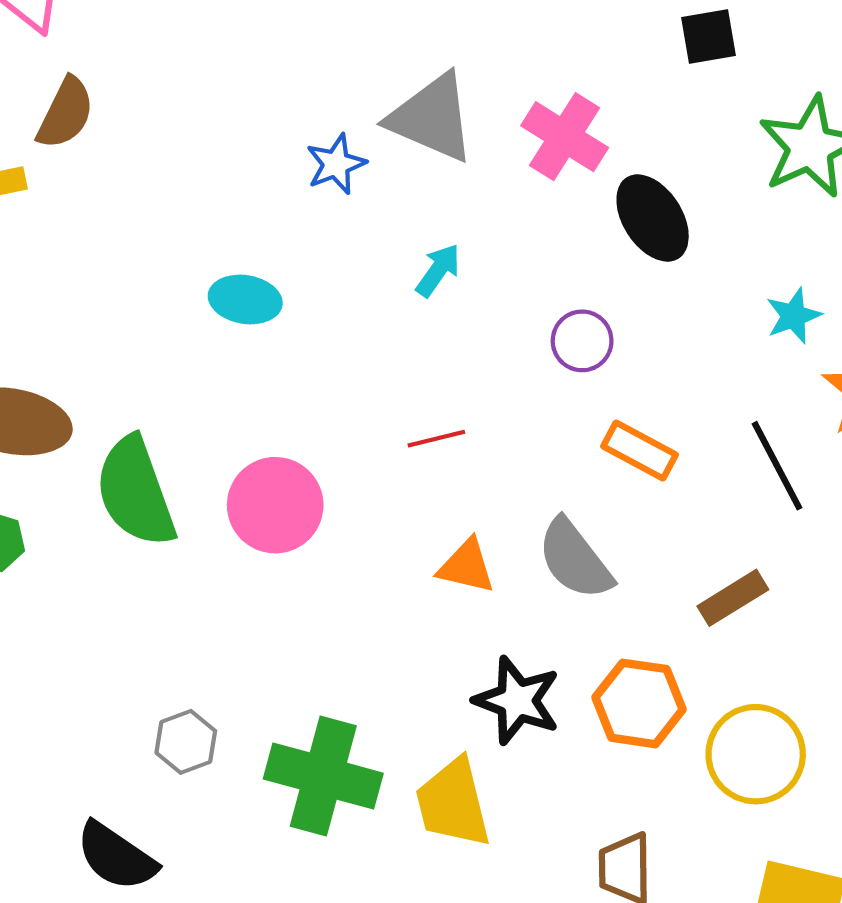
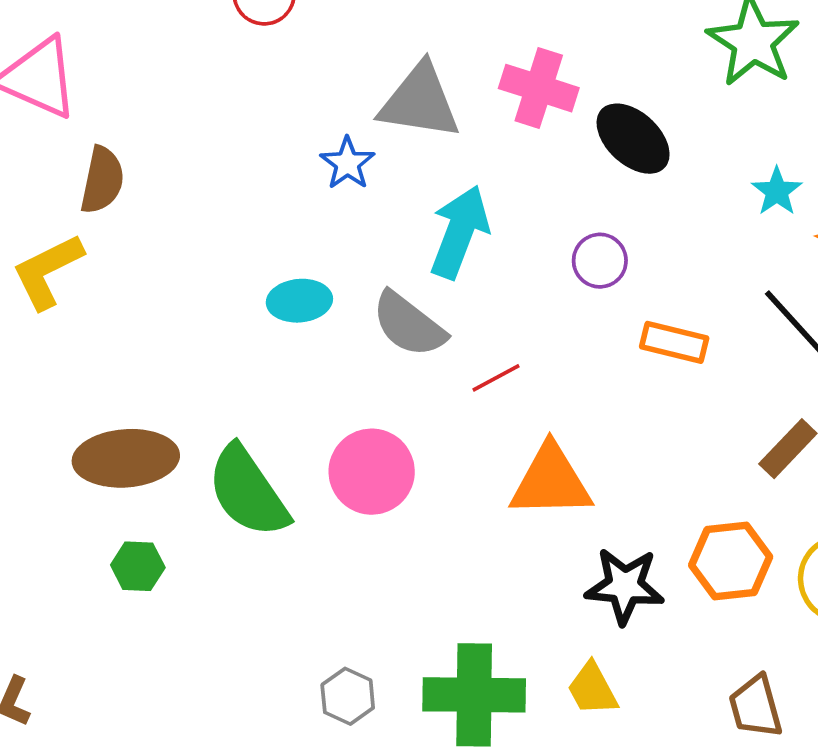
cyan arrow: (438, 270) -> (460, 232), size x1.8
gray semicircle: (575, 559) -> (409, 324), moved
orange triangle: (467, 566) -> (551, 481), size x1.6
yellow trapezoid: (453, 803) -> (592, 689), size x0.7

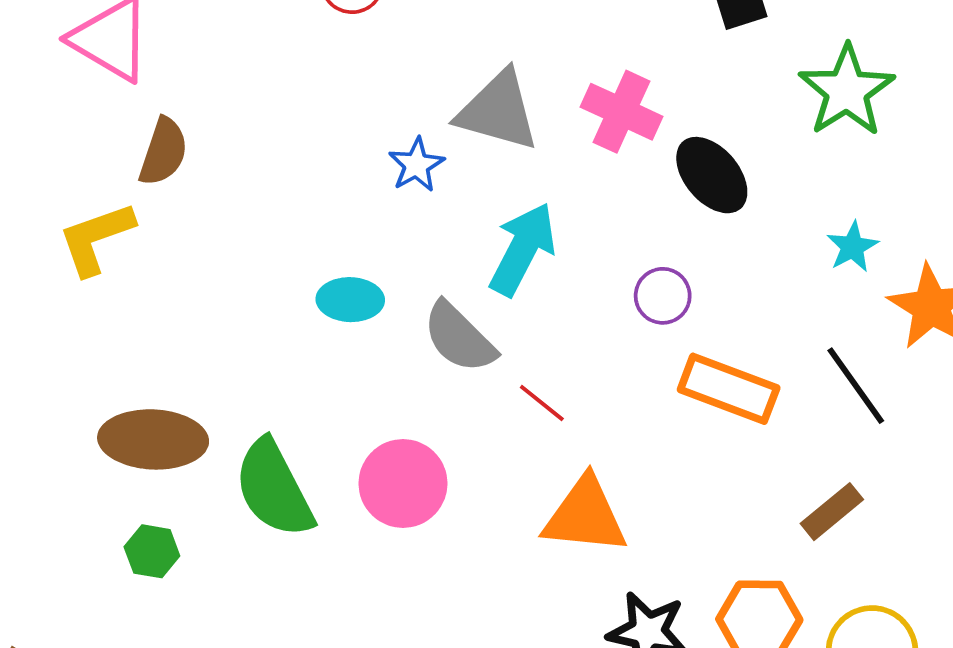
orange rectangle: (674, 342) -> (729, 389), size x1.4
red line: (496, 378) -> (542, 403), turned 60

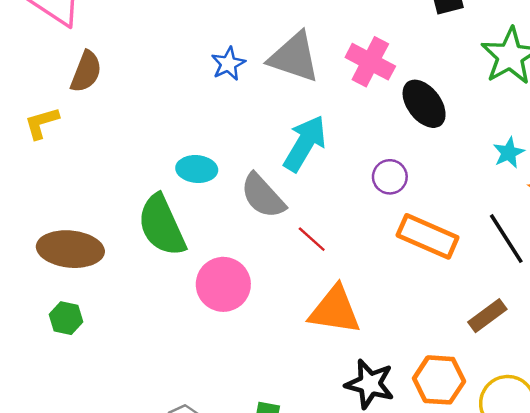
blue star: (416, 165) -> (228, 64), moved
yellow L-shape: (96, 238) -> (42, 123), size x0.7
green semicircle: (274, 489) -> (162, 225), moved

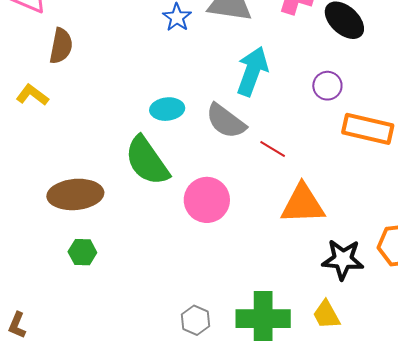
yellow L-shape: (42, 123) -> (32, 95), turned 64

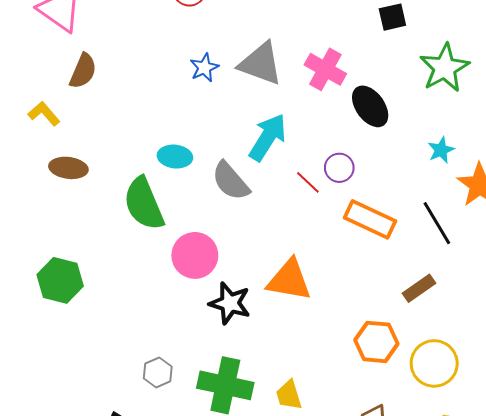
red line: (273, 149) -> (308, 182), moved
brown ellipse: (75, 194) -> (68, 168), moved, size x0.7
green hexagon: (82, 252) -> (60, 280), size x1.6
black star: (343, 259) -> (230, 303), moved

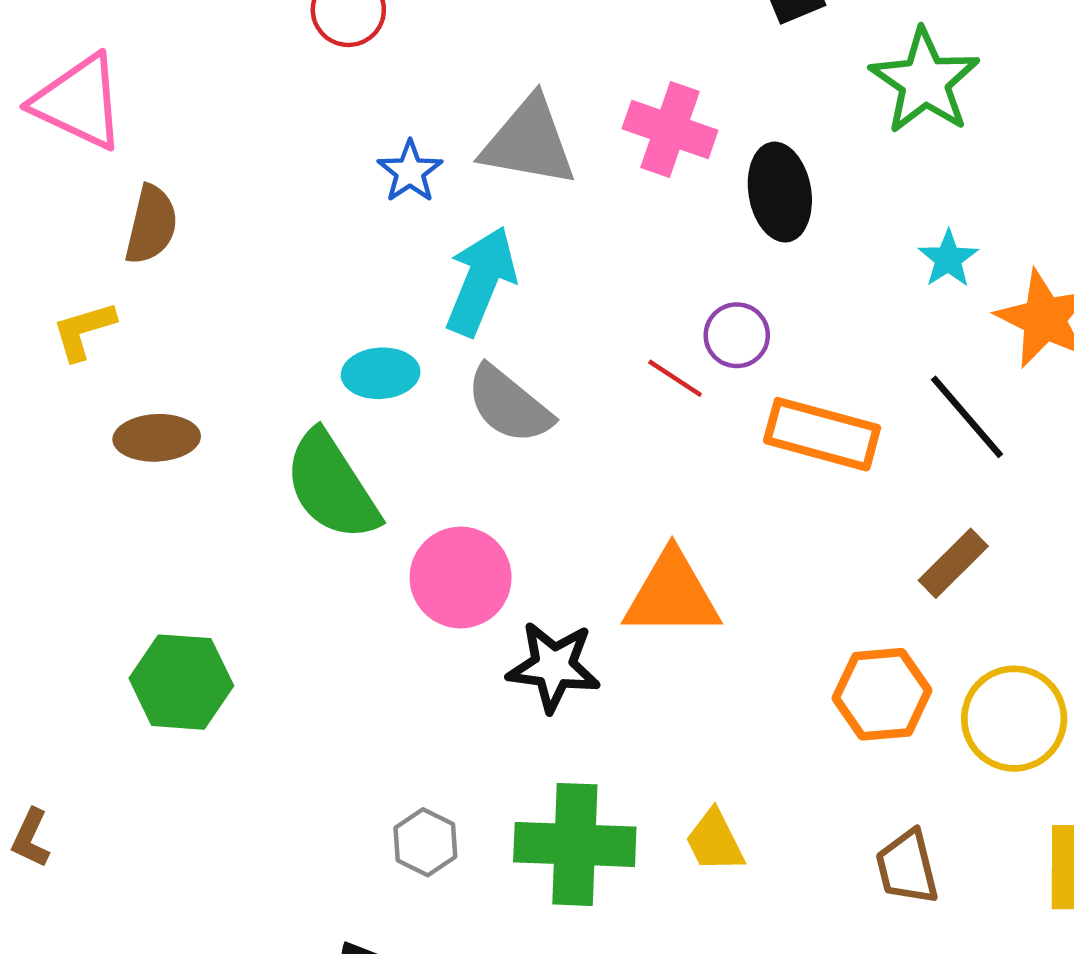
black ellipse: (370, 106) -> (780, 192), turned 36
yellow L-shape: (44, 114) -> (84, 331), turned -56
cyan arrow: (268, 137) -> (481, 281), moved

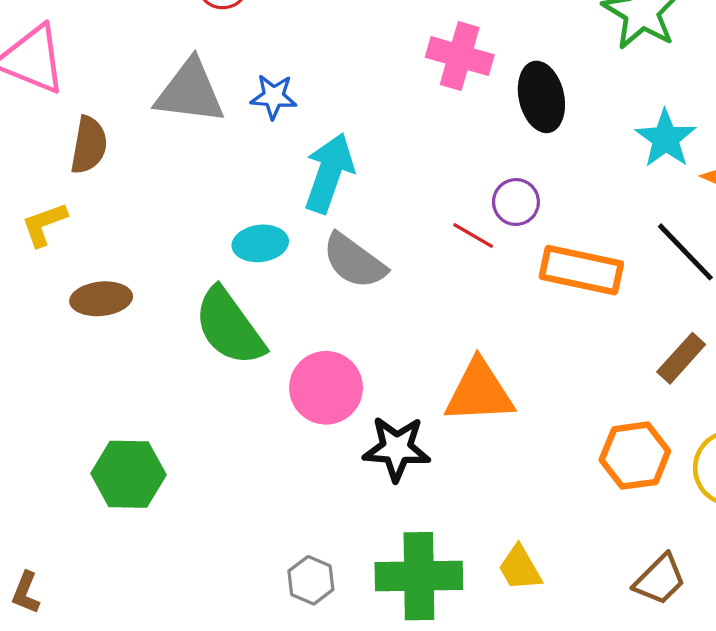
gray triangle: (529, 142) -> (190, 92), moved
blue star: (410, 172) -> (274, 97), turned -30
cyan star: (948, 259) -> (666, 139), size x1.4
brown trapezoid: (907, 867) -> (660, 579), turned -118

